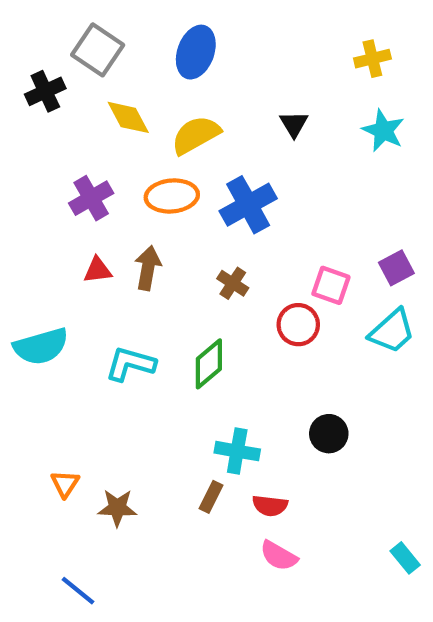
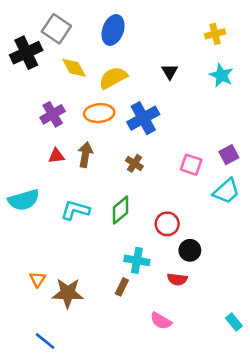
black cross: (45, 91) -> (26, 53), size x1.4
red circle: (298, 325) -> (167, 224), moved
red semicircle: (270, 506) -> (177, 279), moved
brown star: (117, 508) -> (68, 293), size x1.4

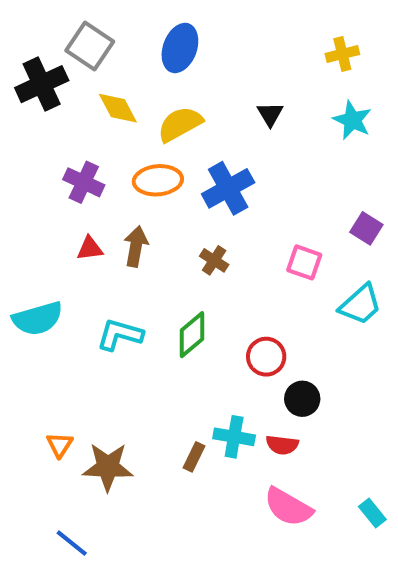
purple cross: (53, 114) -> (84, 182), turned -35
purple square: (229, 155) -> (366, 228), moved, turned -30
cyan cross: (137, 260) -> (234, 437), moved
pink semicircle: (161, 321) -> (288, 507), moved, size x1.4

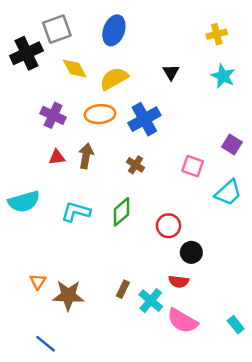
gray square: (90, 46) -> (57, 29), turned 36
cyan cross: (234, 437) -> (151, 301), moved, turned 30

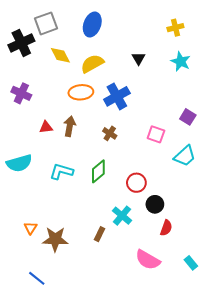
purple cross: (53, 115) -> (21, 93), moved
red semicircle: (179, 282) -> (166, 228), moved, turned -77
cyan cross: (151, 301) -> (122, 216), moved

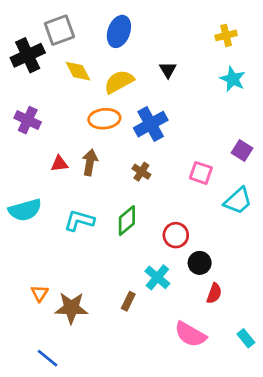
black triangle: (138, 58) -> (168, 70), moved

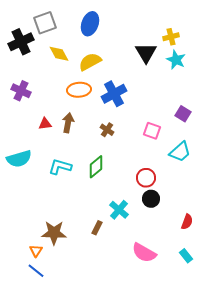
yellow cross: (226, 35) -> (171, 37), moved
black triangle: (168, 70) -> (146, 53), moved, size x1.6
red circle: (176, 235) -> (146, 178), moved
orange triangle: (40, 293) -> (36, 251), moved
red semicircle: (214, 293) -> (187, 222), moved

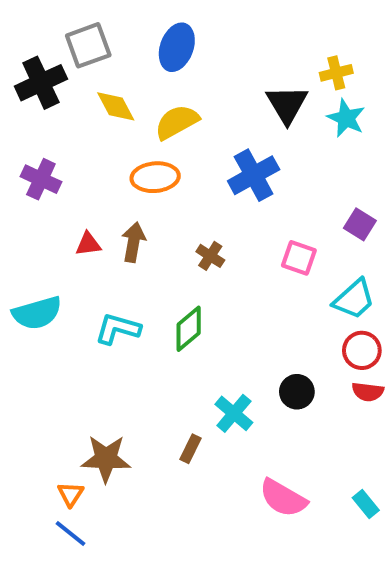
blue cross: (114, 94) -> (254, 175), moved
red circle: (146, 178) -> (362, 350), moved
red semicircle: (187, 222) -> (368, 392), moved, turned 77

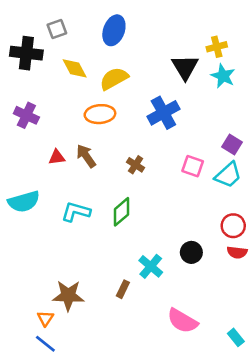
gray square: (88, 45) -> (57, 29), size x0.7
black cross: (41, 83) -> (26, 53), turned 32
brown arrow: (133, 242) -> (86, 156), turned -45
cyan trapezoid: (354, 299) -> (228, 175), moved
cyan rectangle: (366, 504) -> (236, 337), moved

